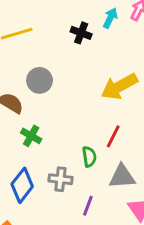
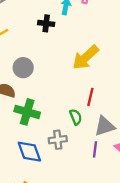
green cross: (31, 136) -> (27, 112), size x1.5
blue diamond: (22, 185) -> (29, 152), turned -44
purple line: (88, 206) -> (95, 149), moved

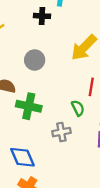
gray circle: (23, 68) -> (35, 60), moved
blue diamond: (29, 152) -> (22, 157), moved

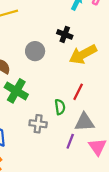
black cross: (42, 16) -> (65, 34), moved

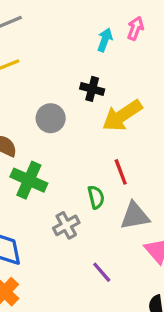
red line: (78, 92) -> (121, 172), turned -42
gray cross: (38, 124) -> (66, 225), turned -30
purple line: (70, 141) -> (102, 272), moved, turned -56

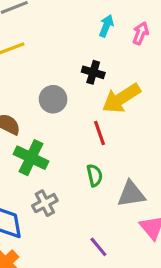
pink arrow: (135, 28) -> (141, 33), moved
red line: (121, 172) -> (99, 133), moved
gray cross: (66, 225) -> (45, 203), moved

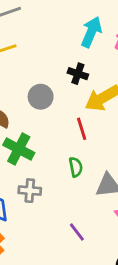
cyan arrow: (106, 26) -> (91, 32), size x1.5
gray cross: (45, 203) -> (30, 191), turned 30

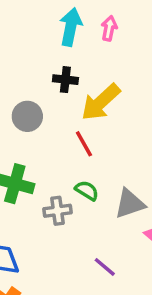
green semicircle: (76, 167) -> (87, 190), turned -36
gray cross: (30, 191) -> (57, 211), moved

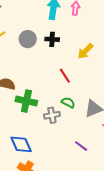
yellow arrow: (101, 102) -> (85, 51), moved, size x0.7
gray circle: (27, 116) -> (28, 39), moved

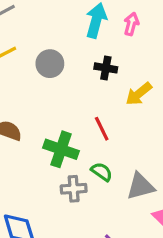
black cross: (52, 39) -> (106, 68), moved
green cross: (26, 101) -> (61, 149), moved

